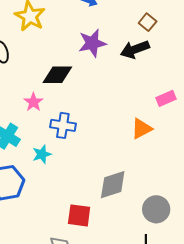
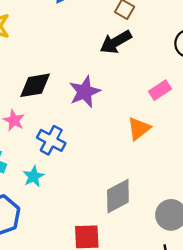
purple star: (92, 43) -> (85, 92), moved
blue cross: (63, 125) -> (51, 140), turned 30

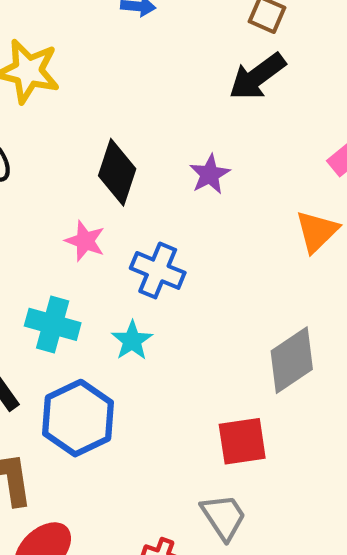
black diamond: (35, 85) -> (117, 172), turned -56
purple star: (85, 92) -> (210, 174), size x0.7

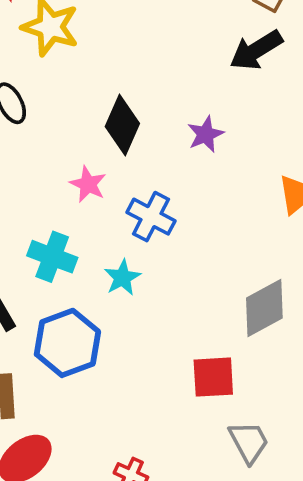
gray trapezoid: (224, 517) -> (249, 442), moved

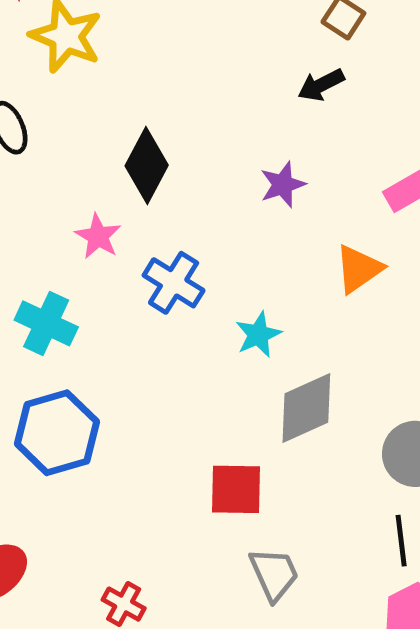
black arrow: (256, 50) -> (321, 85), size x0.7
purple star: (205, 134) -> (283, 185), moved
cyan star: (122, 278) -> (258, 335), moved

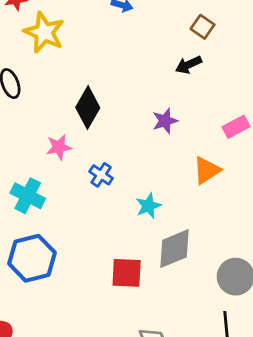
pink star: (98, 236) -> (59, 147), turned 30
blue cross: (174, 283) -> (101, 175), size x0.7
red square: (236, 489) -> (127, 273), moved

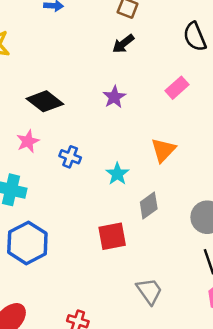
black diamond: (88, 108) -> (45, 101), turned -69
orange triangle: (207, 170) -> (163, 150), moved
gray diamond: (175, 249) -> (149, 205), size x0.7

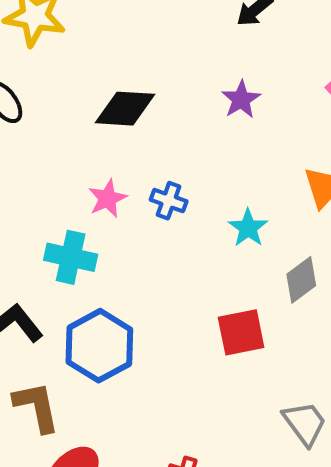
black diamond: (45, 101) -> (125, 109), turned -33
pink star: (28, 141) -> (107, 199), moved

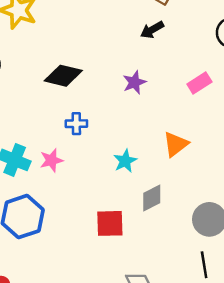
pink star: (107, 199) -> (51, 160), moved
blue cross: (169, 201) -> (76, 124), moved, turned -30

